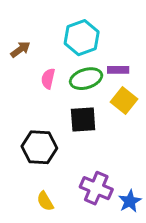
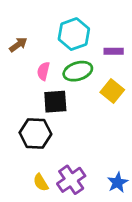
purple rectangle: (118, 70) -> (114, 51), moved
black square: (83, 119) -> (55, 102), moved
purple cross: (96, 188) -> (71, 180), moved, turned 32

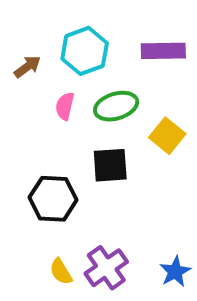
cyan hexagon: (74, 34) -> (85, 51), moved
purple rectangle: (114, 51) -> (163, 51), moved, size x1.5
black square: (55, 102) -> (110, 165), moved

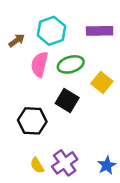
pink semicircle: (65, 106) -> (39, 64), size x1.5
black square: (110, 165) -> (67, 100), turned 35

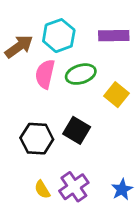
brown arrow: (17, 40) -> (19, 47), size x1.5
black square: (67, 100) -> (77, 130), moved

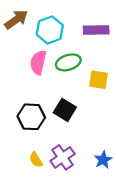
brown arrow: (19, 47) -> (16, 20), moved
yellow square: (116, 95) -> (98, 80), turned -30

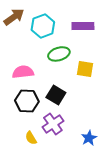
pink semicircle: (38, 62) -> (23, 72), moved, turned 70
purple cross: (63, 157) -> (53, 124), moved

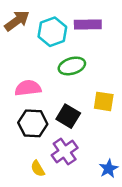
purple rectangle: (83, 26) -> (88, 24), moved
yellow square: (85, 69) -> (104, 101), moved

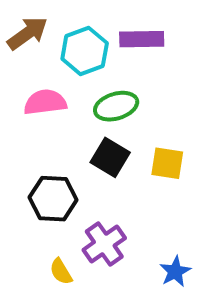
pink semicircle: (28, 88) -> (45, 102), moved
black square: (68, 116) -> (110, 157), moved

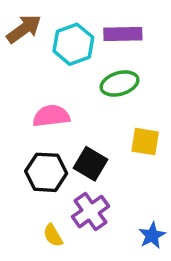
pink semicircle: (45, 102) -> (51, 116), moved
green ellipse: (116, 106) -> (120, 84), moved
black square: (110, 157) -> (90, 164), moved

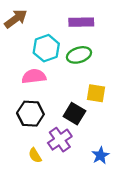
cyan hexagon: (73, 44) -> (46, 48), moved
black square: (90, 164) -> (74, 114), moved

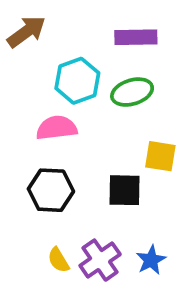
black square: (74, 114) -> (125, 190), turned -30
purple cross: (60, 140) -> (100, 260), moved
blue star: (100, 155) -> (151, 260), moved

